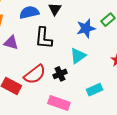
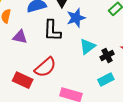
blue star: (86, 28) -> (76, 18), moved
black cross: (60, 74) -> (107, 55), moved

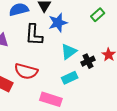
red semicircle: (45, 67) -> (26, 71), turned 55
cyan rectangle: (106, 79) -> (70, 78), moved

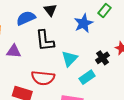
blue star: (58, 23) -> (84, 23), moved
cyan triangle: (69, 52) -> (69, 59), moved

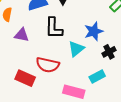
blue star: (84, 23) -> (94, 31), moved
cyan rectangle: (87, 77) -> (97, 76), moved

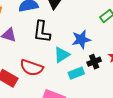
cyan rectangle: (97, 76) -> (76, 73), moved

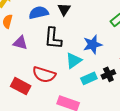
black cross: (94, 62) -> (108, 74), moved

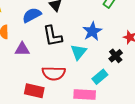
cyan rectangle: (89, 78) -> (100, 77), moved

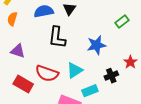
purple triangle: (22, 49) -> (18, 51), moved
cyan triangle: (78, 52) -> (75, 70), moved

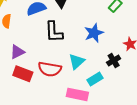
purple triangle: (18, 51) -> (17, 52), turned -35
red rectangle: (23, 84) -> (23, 74), moved

